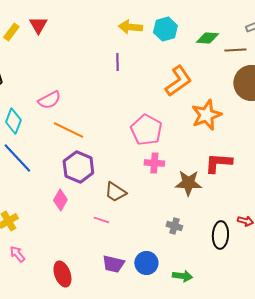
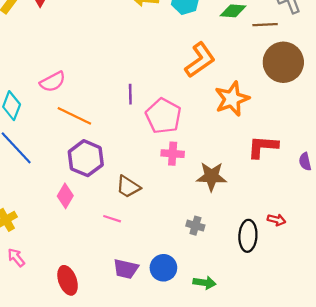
purple line: (117, 62) -> (130, 94), moved
red L-shape: (218, 163) -> (263, 147), moved

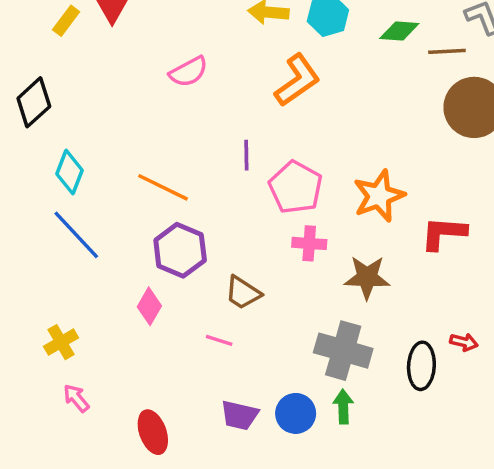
orange L-shape: (200, 60) -> (297, 80), moved
pink semicircle: (53, 82) -> (189, 72), moved
orange star: (232, 99) -> (379, 196), moved
gray cross: (195, 226) -> (343, 351), size x2.0
green arrow: (205, 283) -> (343, 407), moved, turned -100

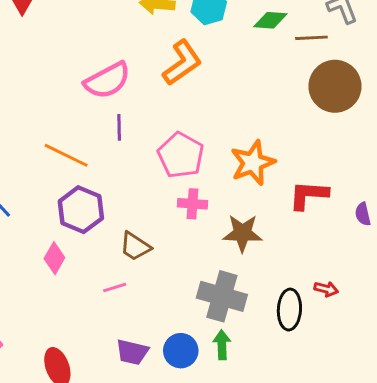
pink semicircle: (189, 72) -> (107, 80), moved, size x1.4
purple line: (246, 155) -> (119, 127), moved
pink line: (219, 340) -> (115, 287), turned -35

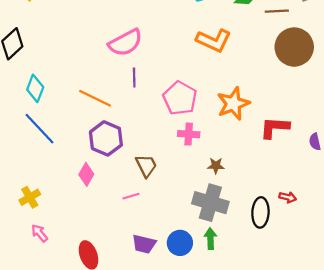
orange L-shape: (182, 63) -> (214, 40), moved, turned 60
brown star: (242, 233) -> (216, 166), moved, size x0.6
brown trapezoid: (135, 246) -> (146, 166), turned -150

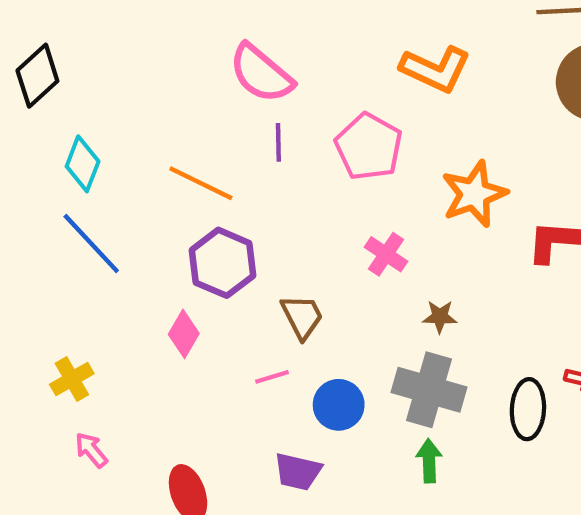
pink semicircle: (126, 43) -> (261, 74), turned 68
pink pentagon: (180, 98) -> (369, 147), moved
pink cross: (189, 134) -> (386, 254), turned 30
blue circle: (180, 243) -> (339, 405), moved

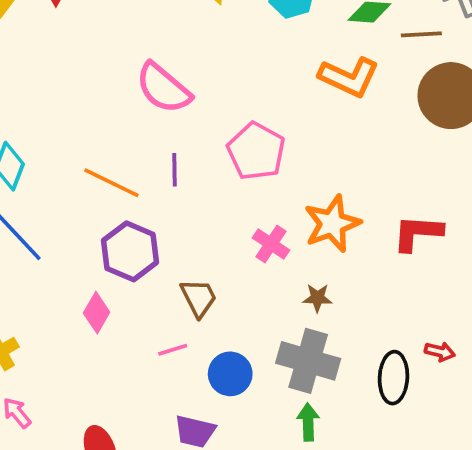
orange L-shape: (435, 69) -> (349, 77), moved
purple line: (278, 142) -> (175, 170), moved
orange star: (474, 194) -> (332, 224), moved

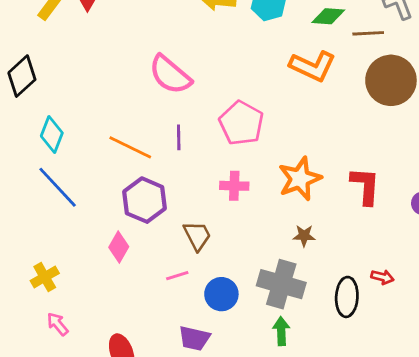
red L-shape: (418, 233) -> (365, 186), turned 90
pink cross: (271, 244) -> (234, 186), moved, turned -32
brown star: (317, 298) -> (304, 236), moved

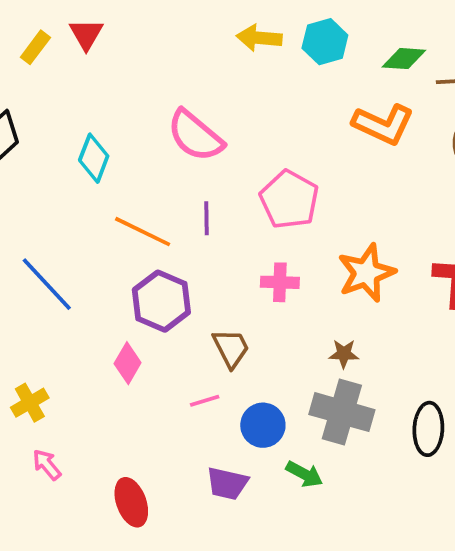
cyan diamond: (52, 135) -> (94, 158), moved
brown star: (304, 236) -> (344, 354), moved
green arrow: (281, 331) -> (304, 474), moved, turned 120

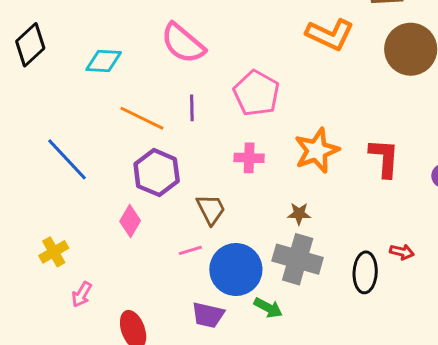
cyan diamond: (94, 158) -> (104, 61), turned 72
blue circle: (263, 425) -> (236, 269), size x1.5
pink arrow: (47, 465) -> (82, 294), moved, turned -110

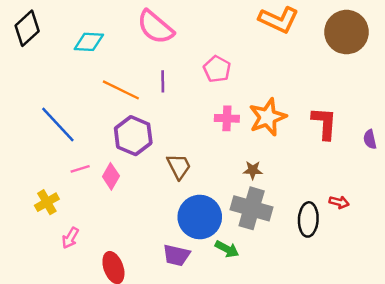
pink pentagon: (256, 93) -> (217, 69), size x0.7
pink cross: (249, 158) -> (227, 118), moved
pink line: (190, 250) -> (80, 169), moved

